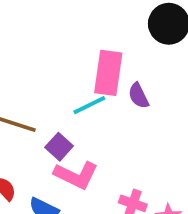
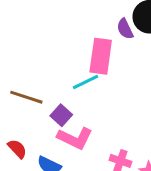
purple semicircle: (139, 96) -> (125, 29), moved

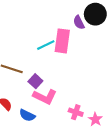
cyan line: (86, 82) -> (46, 45), moved

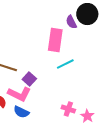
cyan line: (46, 45) -> (65, 64), moved
pink L-shape: (45, 97) -> (19, 94), moved

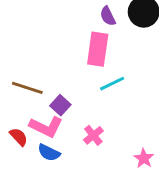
purple semicircle: (71, 22) -> (108, 16), moved
pink cross: (68, 109) -> (93, 135), moved, turned 32

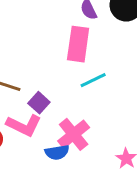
pink cross: (93, 135) -> (74, 134), size x1.5
blue semicircle: (49, 153) -> (57, 152), moved, turned -35

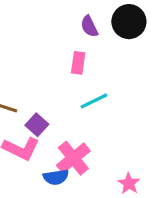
pink rectangle: (78, 44) -> (78, 63), size x0.6

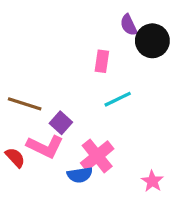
black circle: (129, 22) -> (152, 41), moved
purple semicircle: (89, 26) -> (129, 25), moved

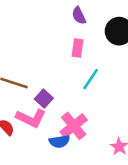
purple semicircle: (129, 25) -> (79, 16), moved
cyan line: (118, 99) -> (91, 79), turned -30

